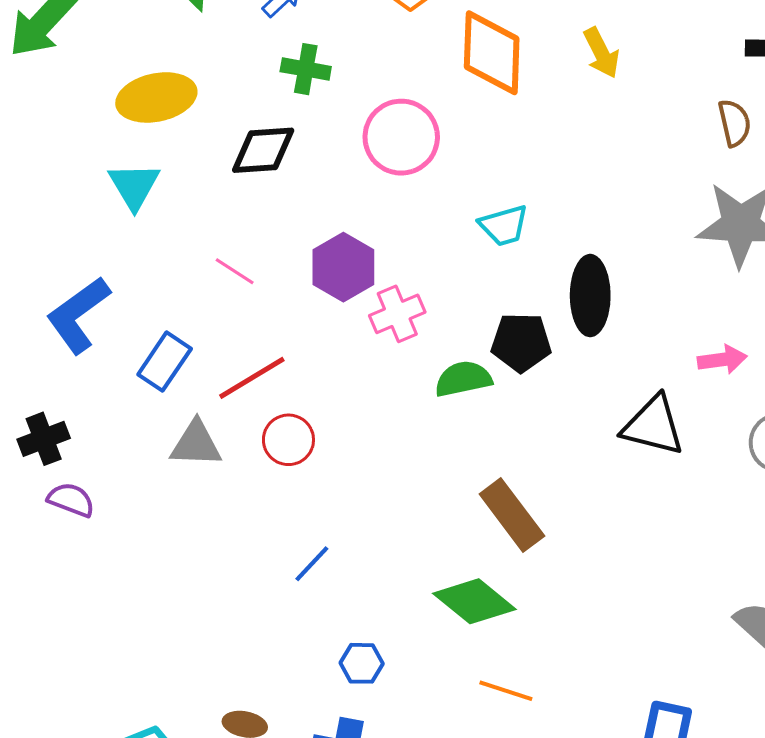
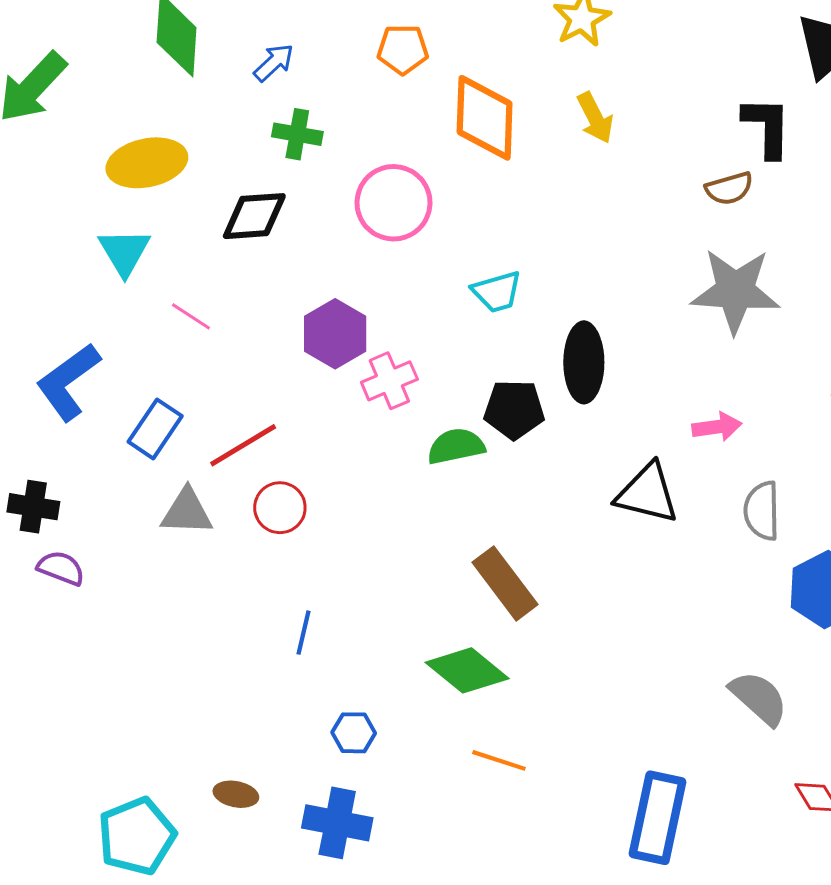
brown semicircle: (734, 123) -> (729, 188), turned 87
pink line: (235, 271) -> (191, 316), moved
black cross: (44, 439) -> (33, 507), turned 30
blue line: (312, 564) -> (303, 633), turned -30

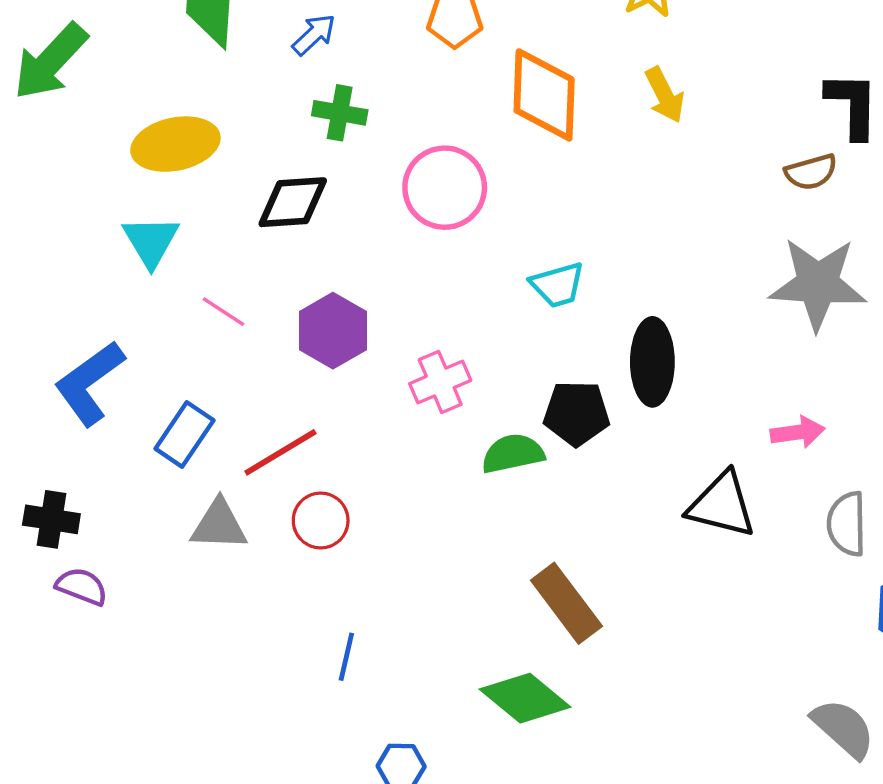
purple hexagon: (335, 334) -> (333, 331), moved

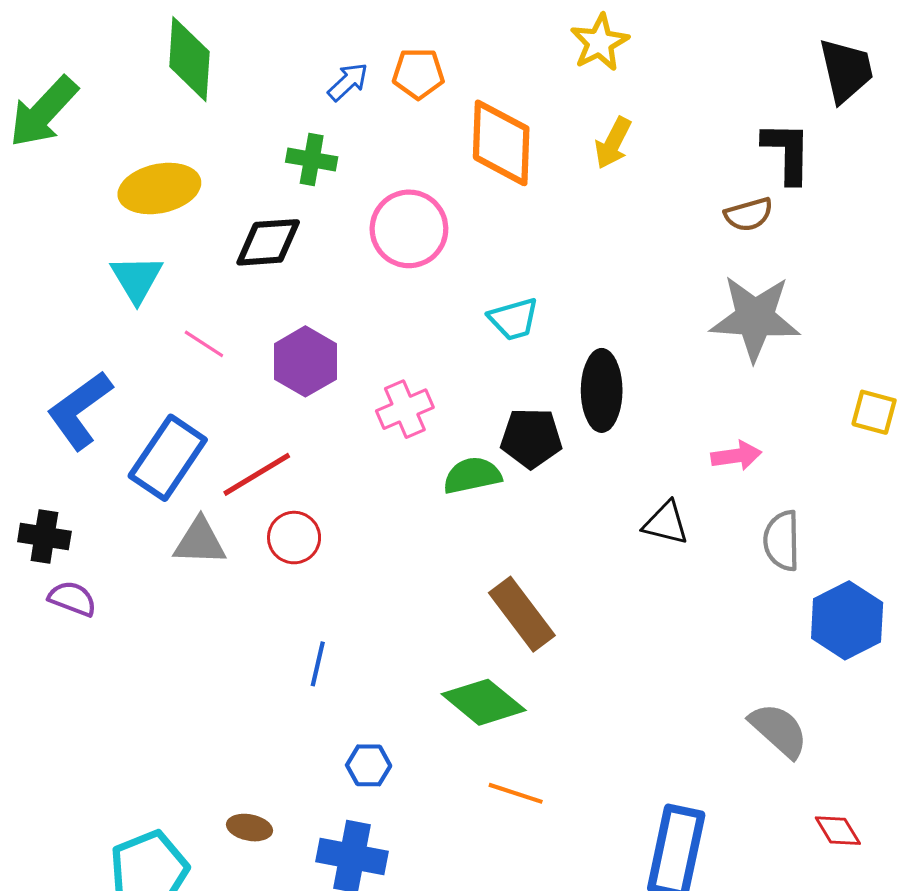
blue arrow: (314, 35) -> (348, 82), moved
yellow arrow: (665, 95) -> (613, 143), turned 54
blue rectangle: (184, 435) -> (168, 458), size x1.4
black triangle: (722, 505) -> (666, 523), size x0.7

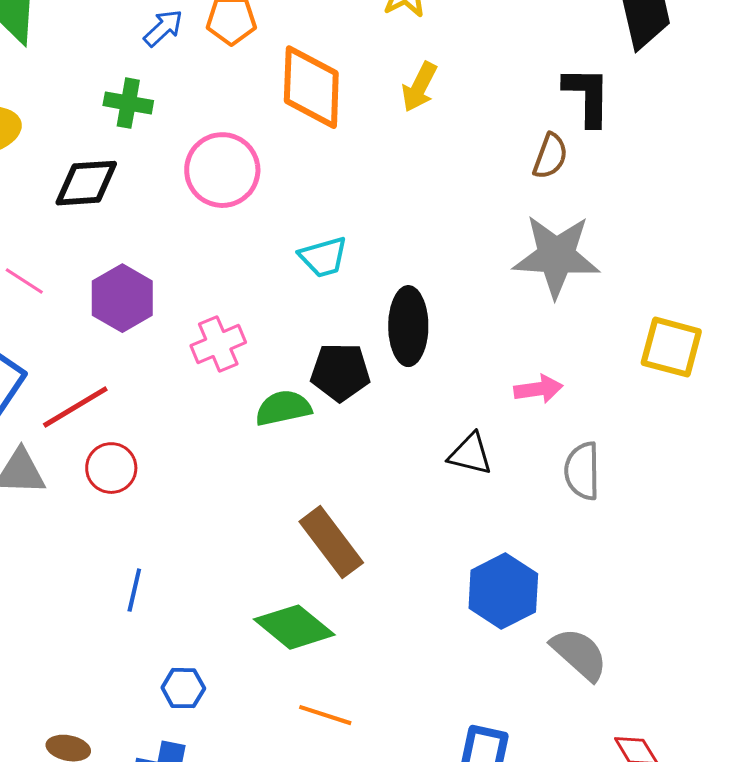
brown semicircle: (749, 214) -> (550, 156), turned -54
yellow square: (874, 412) -> (671, 347), size x1.4
blue hexagon: (847, 620) -> (503, 591), moved

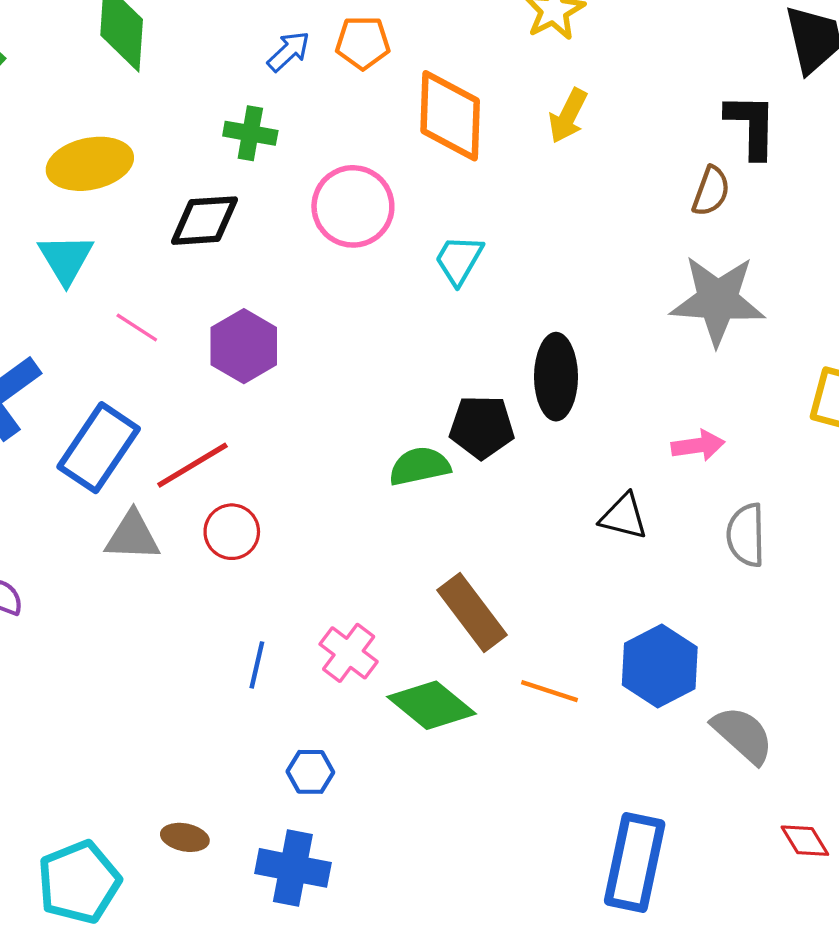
cyan trapezoid: (323, 257) -> (459, 260), moved, turned 136
pink cross: (218, 344) -> (349, 653), moved, turned -30
orange line: (325, 715) -> (549, 691), moved

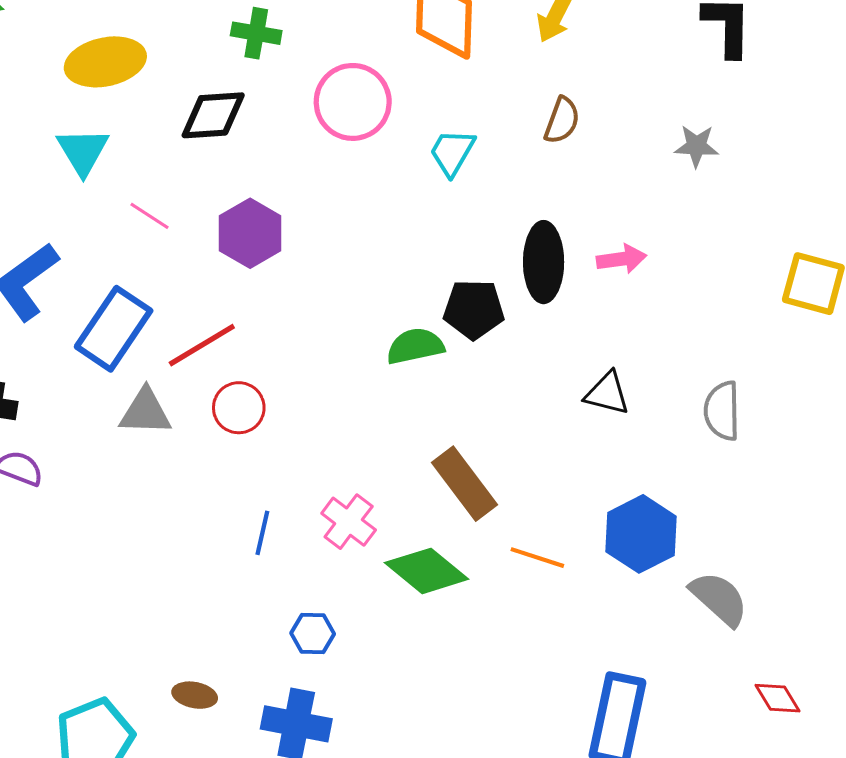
brown semicircle: (711, 191) -> (562, 120), moved
gray star: (718, 300) -> (696, 146), moved, size x0.5
pink arrow: (698, 445) -> (622, 259), moved

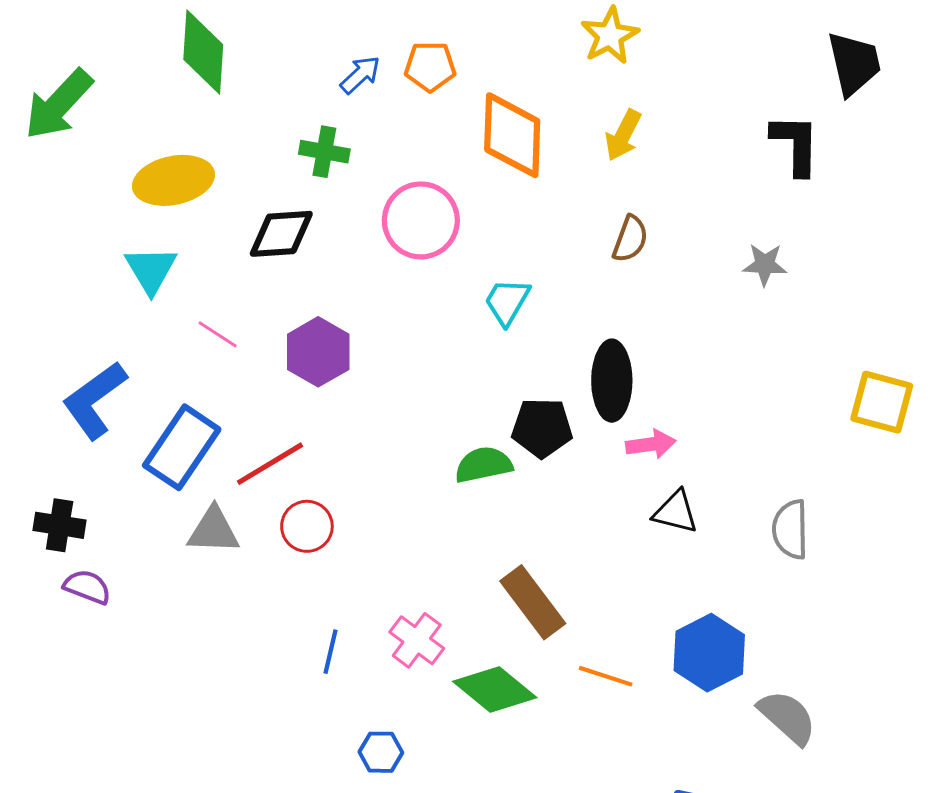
cyan trapezoid: (452, 152) -> (507, 302), moved
pink arrow: (622, 259) -> (651, 444), moved

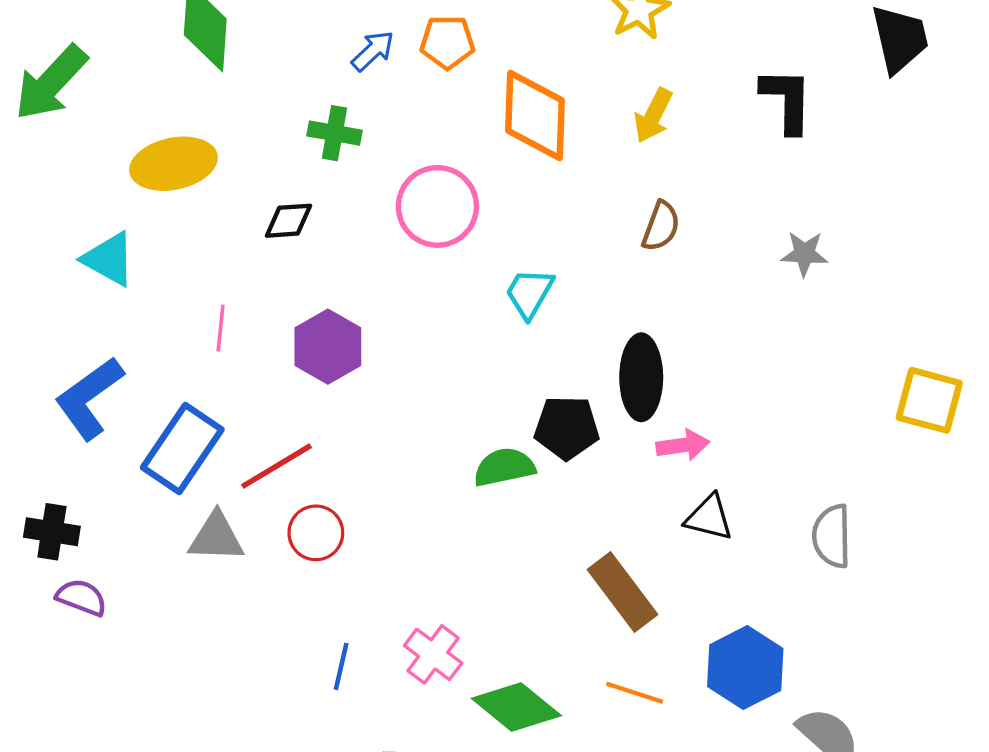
black L-shape: (796, 144) -> (787, 100), moved
black diamond: (281, 234) -> (288, 221), size x0.7
cyan triangle: (151, 270) -> (109, 259), moved, turned -30
pink line: (218, 334) -> (221, 328), turned 63
brown rectangle: (533, 602) -> (623, 592), moved

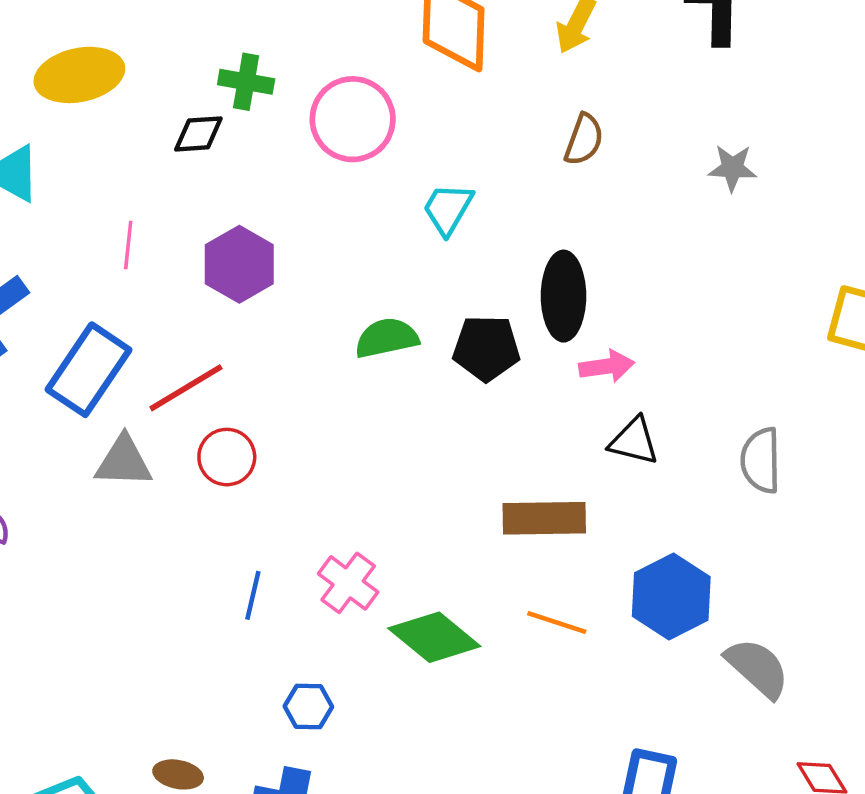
green cross: (334, 133) -> (246, 82), moved
green semicircle: (504, 467) -> (387, 338), moved
brown rectangle: (623, 592) -> (544, 518), turned -54

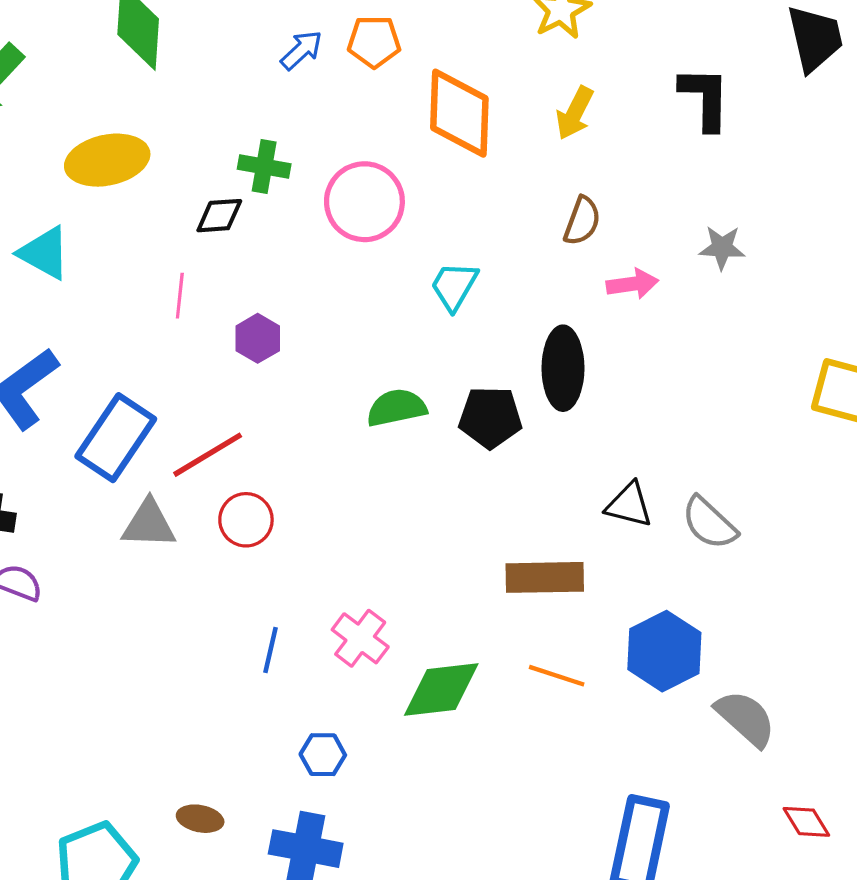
pink line: (128, 245) -> (180, 296), moved
purple hexagon: (239, 264) -> (258, 338), size x0.7
pink arrow: (607, 366) -> (632, 284), moved
gray semicircle: (761, 460) -> (709, 523), moved, turned -46
green diamond: (434, 637) -> (441, 690), turned -46

